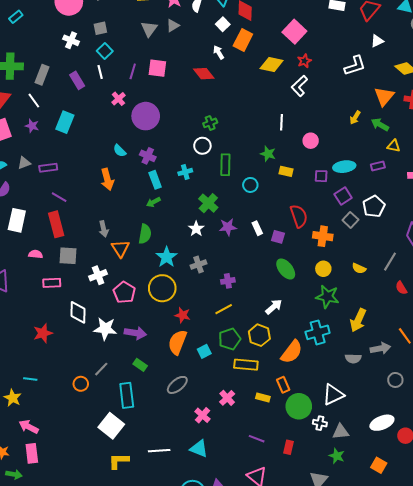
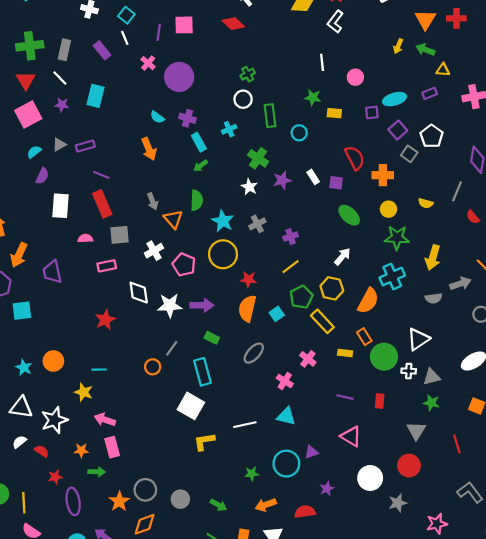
yellow rectangle: (246, 365) -> (322, 321), turned 50

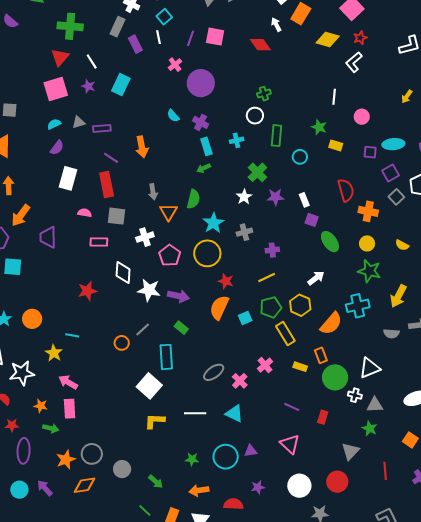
gray rectangle: (64, 50) -> (118, 27), moved
orange arrow: (149, 149) -> (142, 147), moved
purple square: (336, 183) -> (312, 220), moved
gray ellipse: (254, 353) -> (214, 372), moved

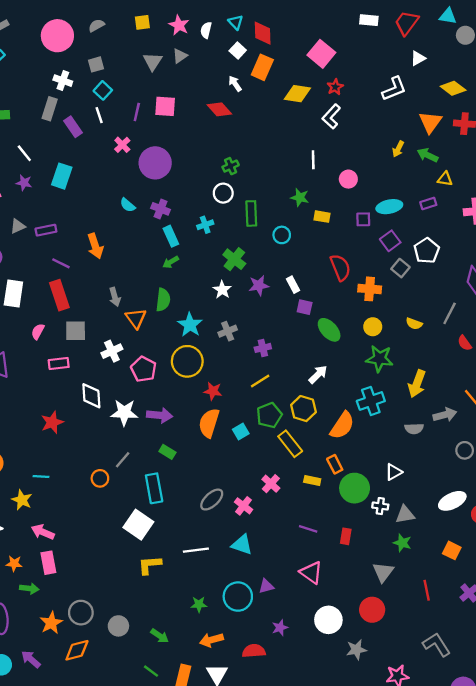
pink semicircle: (85, 213) -> (38, 331), turned -64
white triangle: (370, 368) -> (394, 472), size x0.7

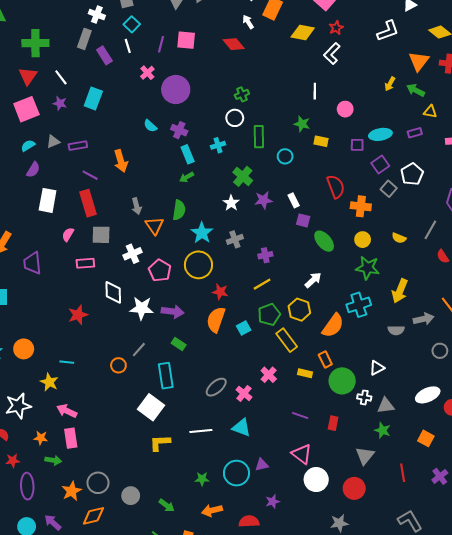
white circle: (328, 620) -> (316, 480), moved

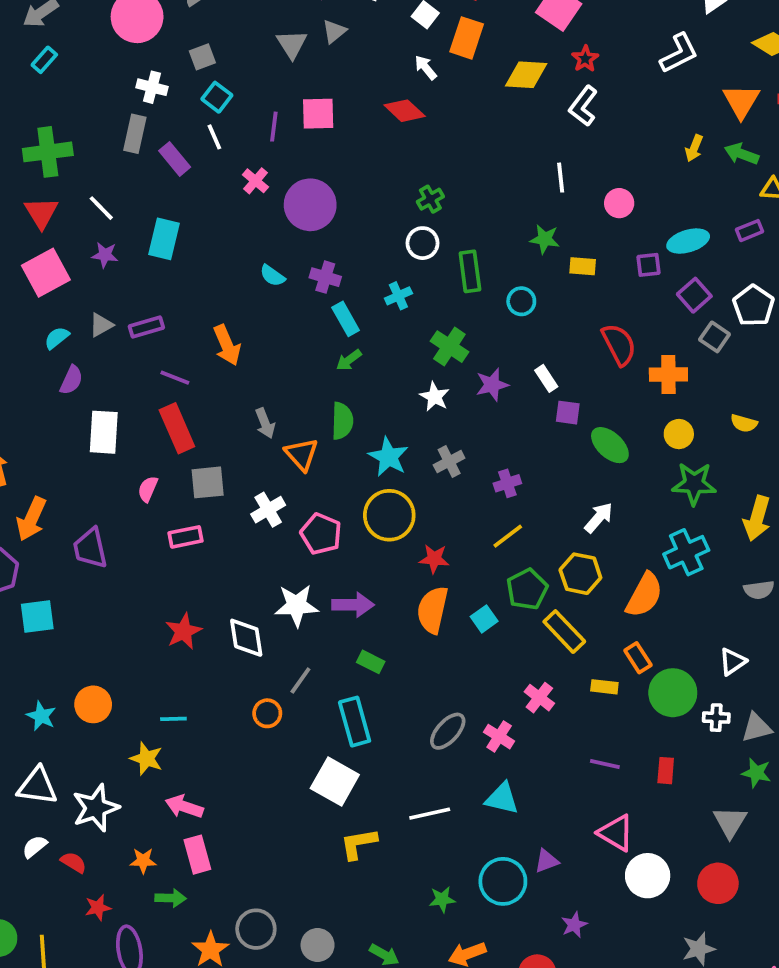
white diamond: (113, 292) -> (246, 638), moved

